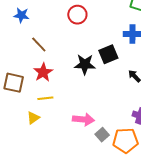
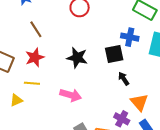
black square: (108, 54) -> (114, 54), moved
pink arrow: (83, 119) -> (71, 95), moved

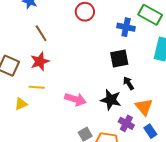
blue cross: (130, 37) -> (126, 27), moved
black star: (77, 58) -> (111, 100), moved

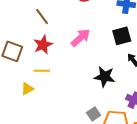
pink arrow: (75, 99) -> (81, 38), moved, turned -55
black star: (111, 100) -> (105, 77), moved

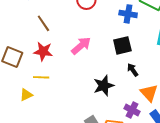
red star: (43, 45) -> (43, 51), turned 30
black star: (105, 77) -> (104, 86), turned -30

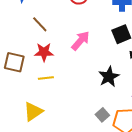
yellow triangle: (26, 95) -> (33, 112), moved, size x1.5

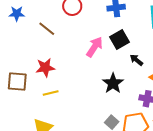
brown line: (40, 24) -> (47, 29), moved
pink arrow: (80, 41) -> (95, 47), moved

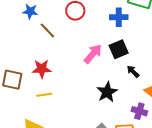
blue star: (17, 14) -> (30, 11), moved

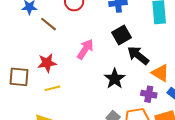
pink arrow: (93, 54) -> (85, 49), moved
black arrow: (133, 71) -> (138, 55), size x1.6

